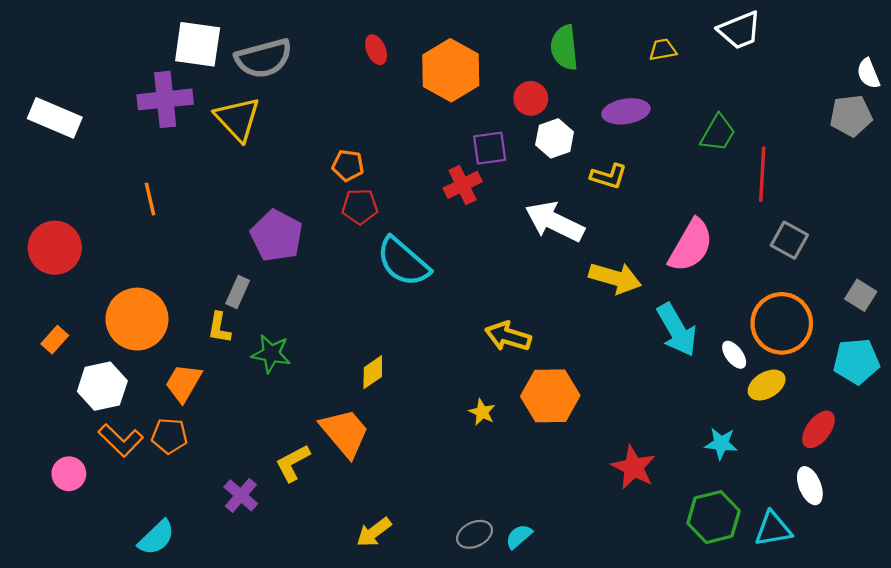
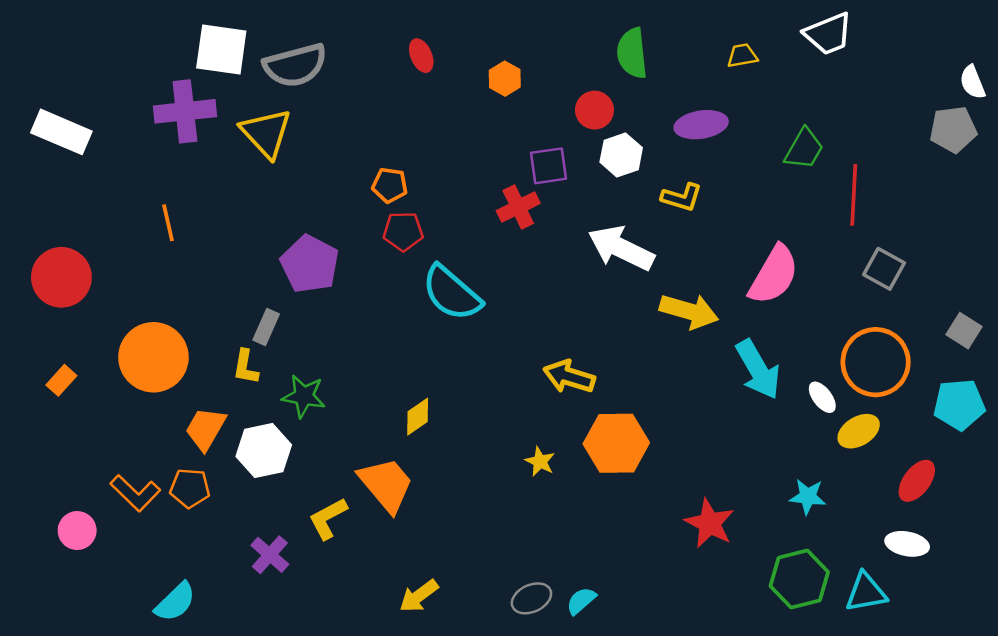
orange hexagon: (451, 70) -> (505, 79), size x0.5
white hexagon: (102, 386) -> (264, 451), moved
white ellipse: (810, 486) -> (907, 544), turned -57

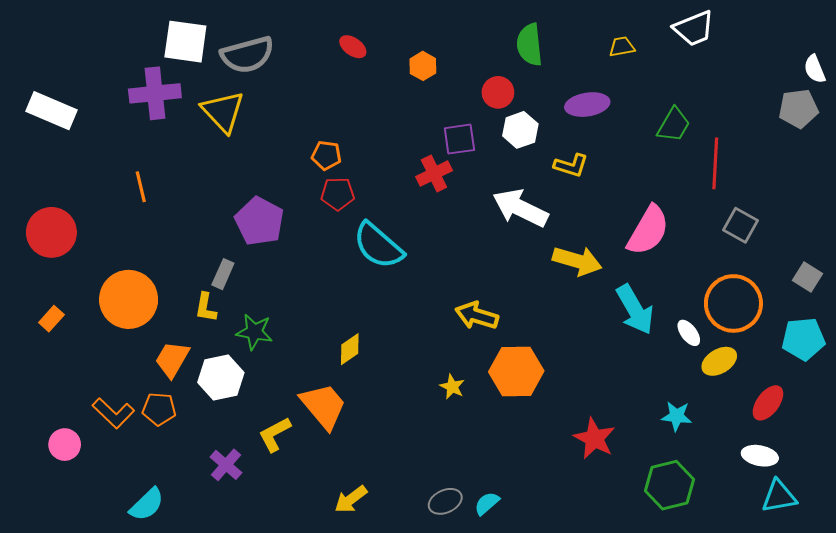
red ellipse: (421, 56) -> (353, 47), turned -32
cyan triangle: (866, 592) -> (779, 496), moved

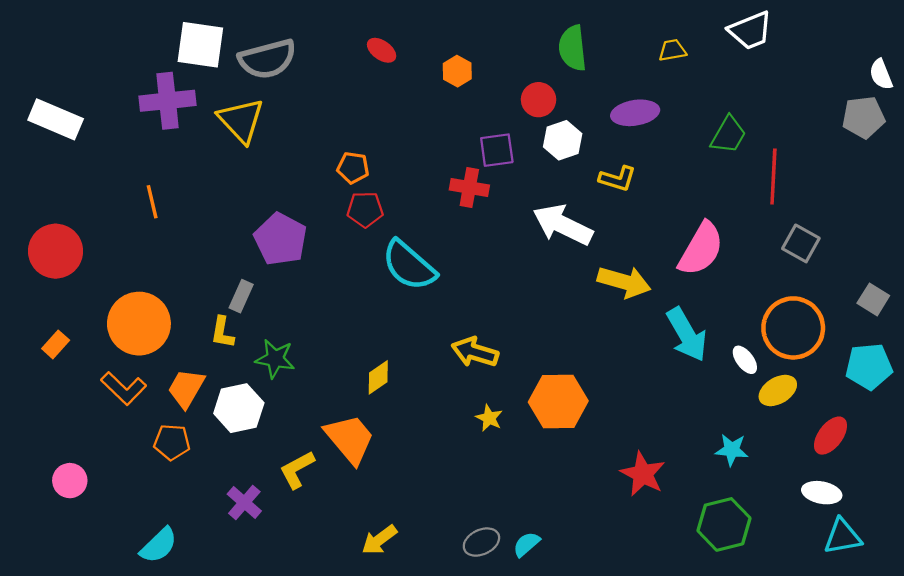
red cross: (434, 174) -> (469, 187), turned 36
yellow arrow: (477, 316) -> (475, 352), moved
orange L-shape: (113, 413) -> (124, 388), moved

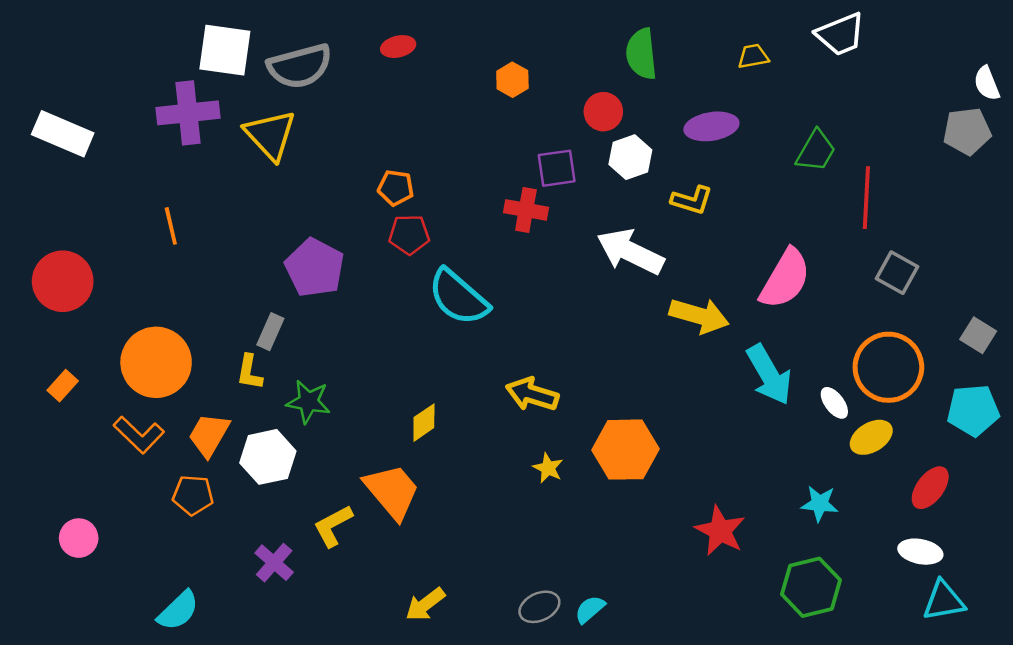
red ellipse: (382, 50) -> (398, 47), moved, turned -48

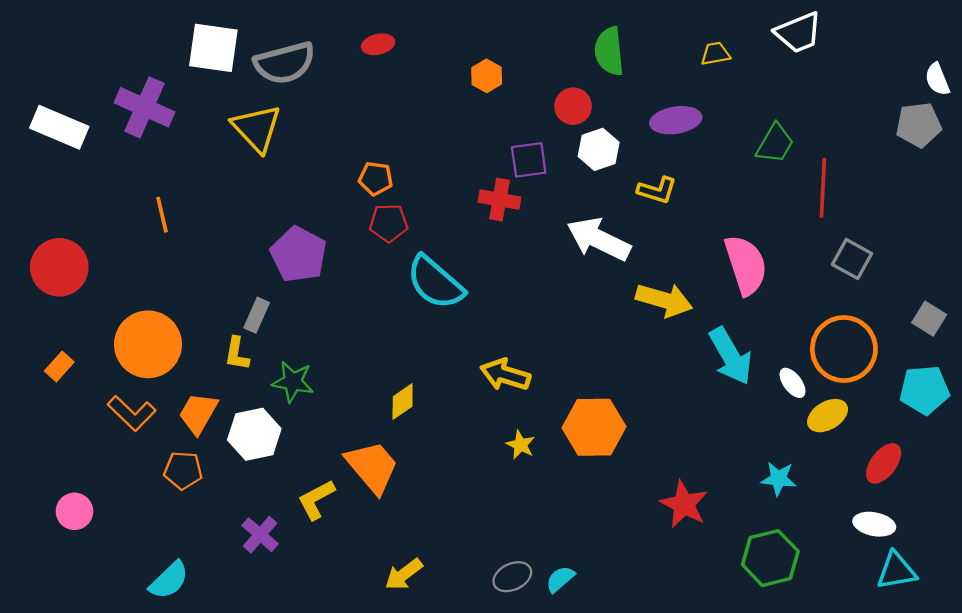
purple cross: (188, 113) -> (145, 107), moved, turned 30
pink semicircle: (785, 279) -> (746, 265), turned -48

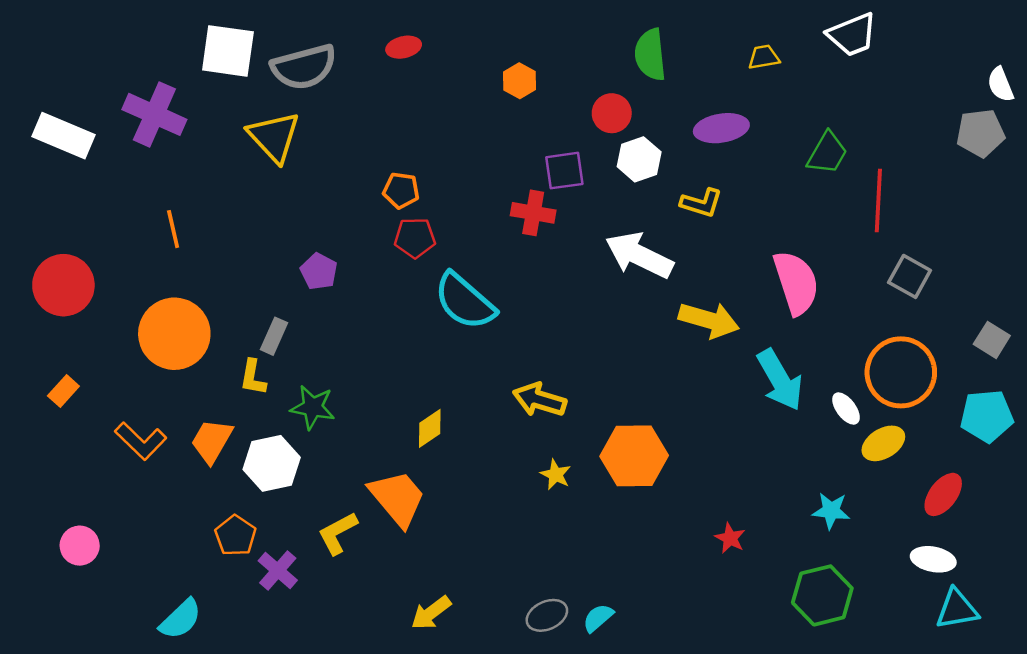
purple pentagon: (299, 254) -> (319, 271), size x0.6
orange circle: (148, 344) -> (174, 334), moved
orange pentagon: (183, 470) -> (235, 536), moved, turned 30
red star: (684, 504) -> (730, 538), size x0.6

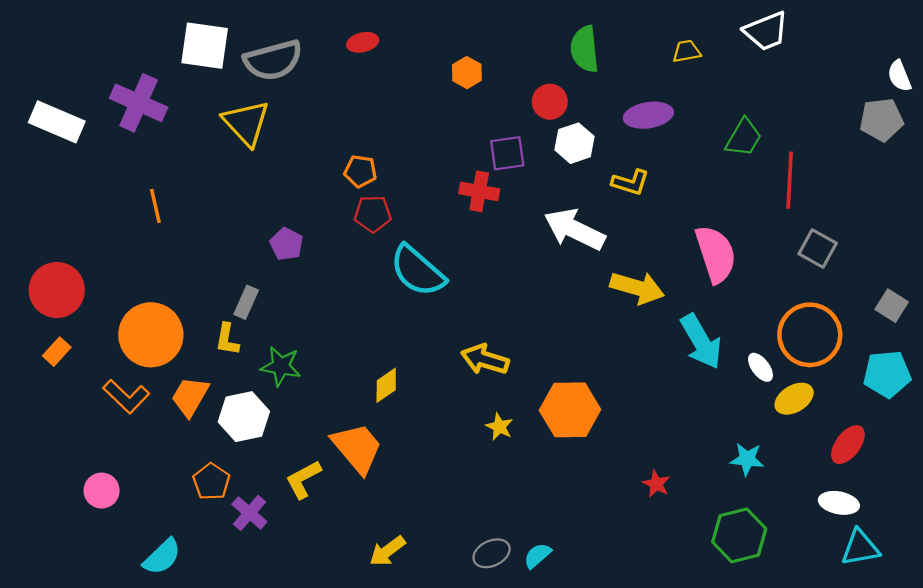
red circle: (63, 285) -> (57, 290), moved
orange circle: (174, 334) -> (151, 335), moved
pink circle: (80, 546) -> (102, 491), moved

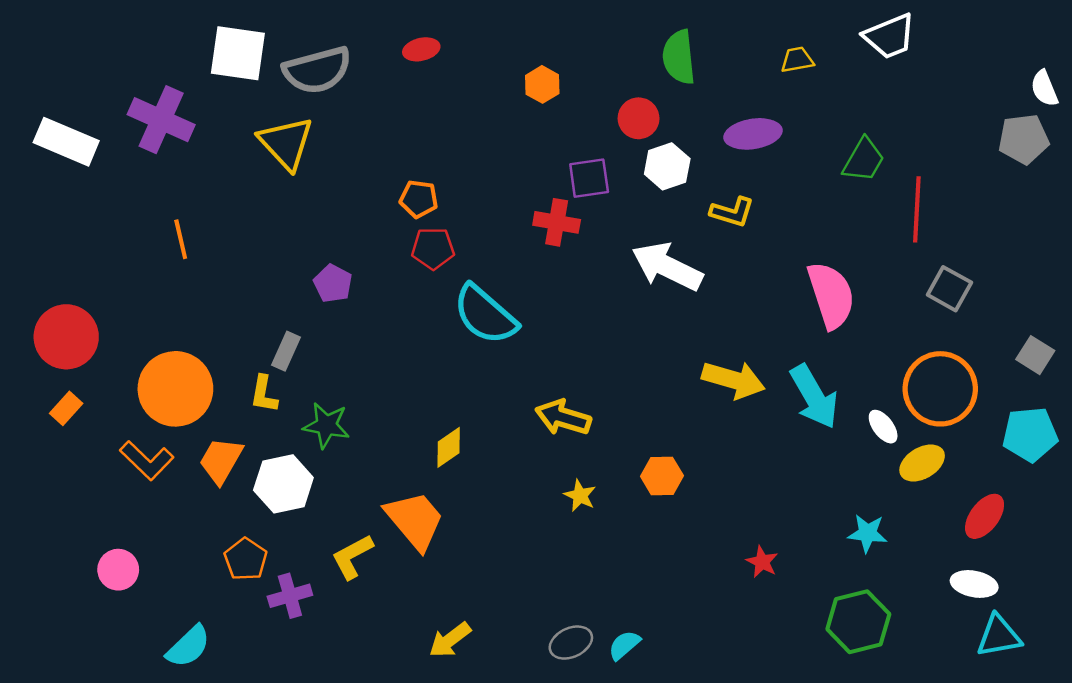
yellow arrow: (637, 288) -> (733, 380), moved
orange hexagon: (570, 410) -> (662, 476), size x0.6
purple cross: (249, 513) -> (290, 596), turned 33

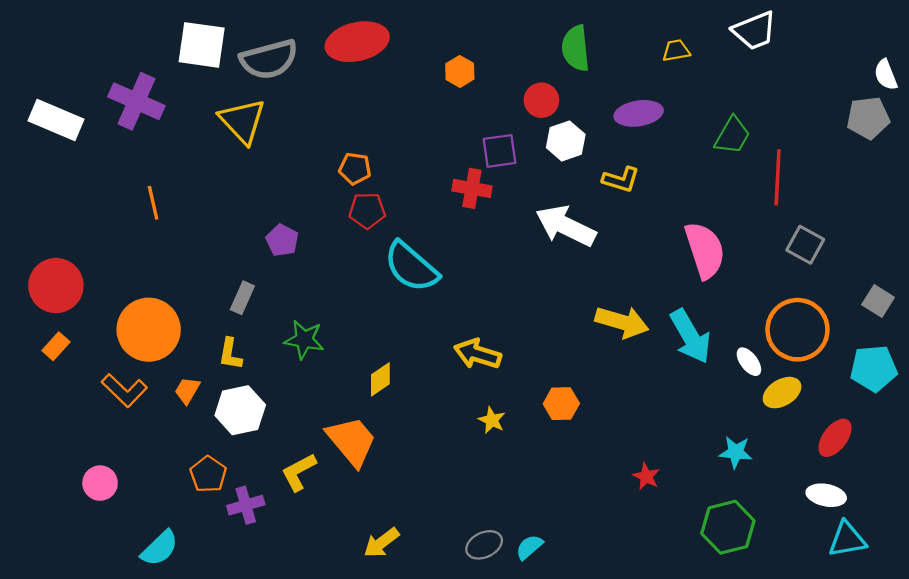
red ellipse: (421, 49) -> (357, 42), size x2.0
yellow L-shape: (264, 394) -> (230, 354), moved
green star: (326, 425) -> (304, 340), moved
orange trapezoid: (221, 460) -> (187, 390), size x0.7

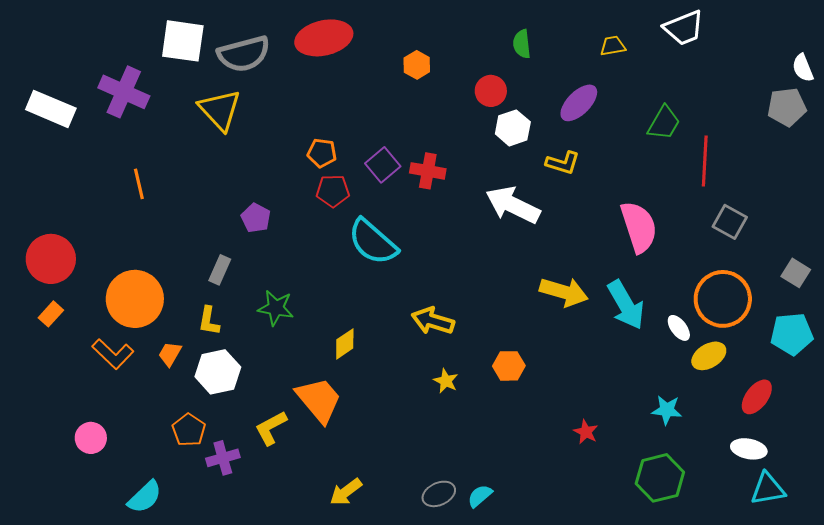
green semicircle: (576, 48) -> (522, 44), size x0.7
purple ellipse: (639, 113) -> (579, 103), turned -36
purple square: (500, 151) -> (383, 165), moved, turned -32

